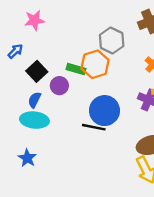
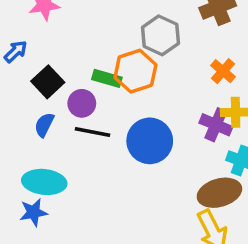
cyan ellipse: (34, 120) -> (44, 182), moved
black line: (94, 127) -> (93, 132), moved
blue star: (27, 158) -> (34, 212), turned 30

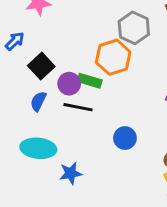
green rectangle: (107, 78) -> (90, 81), moved
blue circle: (150, 141) -> (125, 138), moved, size x0.6
blue star: (34, 212) -> (71, 173), moved

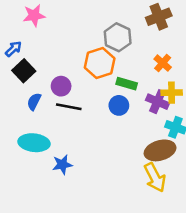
black square: (41, 66) -> (24, 71), moved
green rectangle: (90, 81) -> (127, 84), moved
blue circle: (125, 138) -> (119, 105), moved

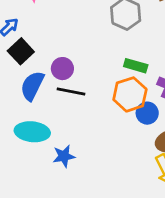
orange hexagon: (100, 63) -> (130, 94), moved
blue semicircle: (34, 102) -> (32, 86), size x1.5
blue circle: (119, 105) -> (147, 113), moved

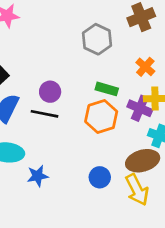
purple circle: (62, 69) -> (50, 92), moved
blue circle: (147, 113) -> (100, 177), moved

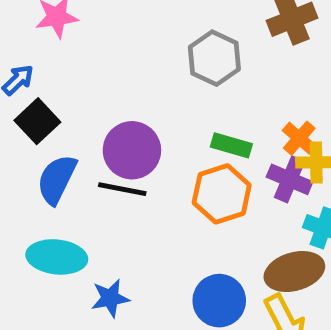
orange cross: (145, 67) -> (299, 138), moved
purple circle: (50, 92) -> (132, 150), size x1.5
blue circle: (100, 177) -> (219, 301), size x1.4

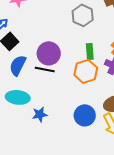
green rectangle: (231, 145) -> (90, 51), turned 70

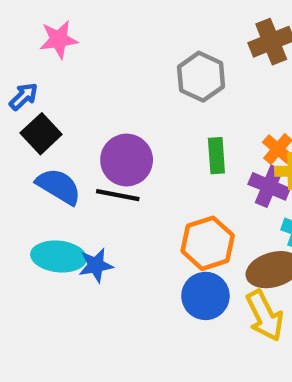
blue semicircle: (18, 65) -> (59, 186), turned 95
orange hexagon: (86, 71) -> (208, 243), moved
blue star: (40, 114) -> (96, 265), moved

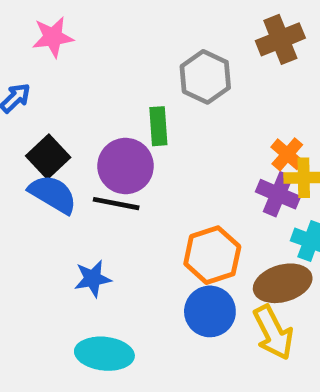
black square: (41, 134) -> (48, 157), moved
green rectangle: (216, 156) -> (158, 126), moved
cyan ellipse: (59, 256) -> (104, 354), moved

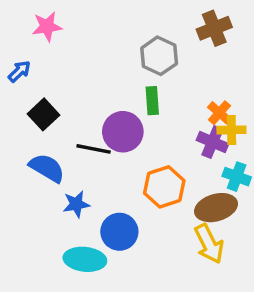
green rectangle: (158, 126) -> (152, 101), moved
purple circle: (126, 166) -> (123, 132), moved
blue semicircle: (53, 194) -> (47, 168), moved
blue circle: (210, 311) -> (119, 232), moved

